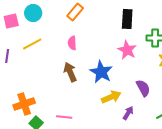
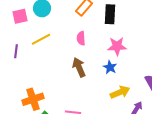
black rectangle: (127, 19) -> (110, 14), moved
pink star: (127, 50) -> (117, 46), moved, turned -30
blue star: (101, 72) -> (110, 67), size x0.6

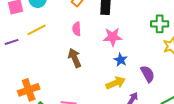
purple line: (16, 51) -> (12, 42), turned 64
blue star: (110, 67) -> (121, 60), moved

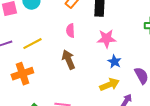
yellow line: (37, 30) -> (32, 44), moved
orange cross: (29, 90) -> (22, 74), moved

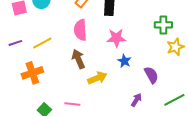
pink semicircle: (70, 31) -> (80, 30), size x1.5
yellow arrow: (109, 85) -> (97, 78), moved

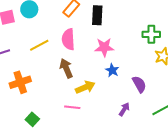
yellow line: (42, 43) -> (39, 45), moved
pink line: (72, 104) -> (72, 107), moved

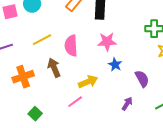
pink semicircle: (68, 39) -> (71, 46), moved
brown arrow: (66, 68) -> (54, 68), moved
pink line: (72, 107) -> (75, 102), turned -42

